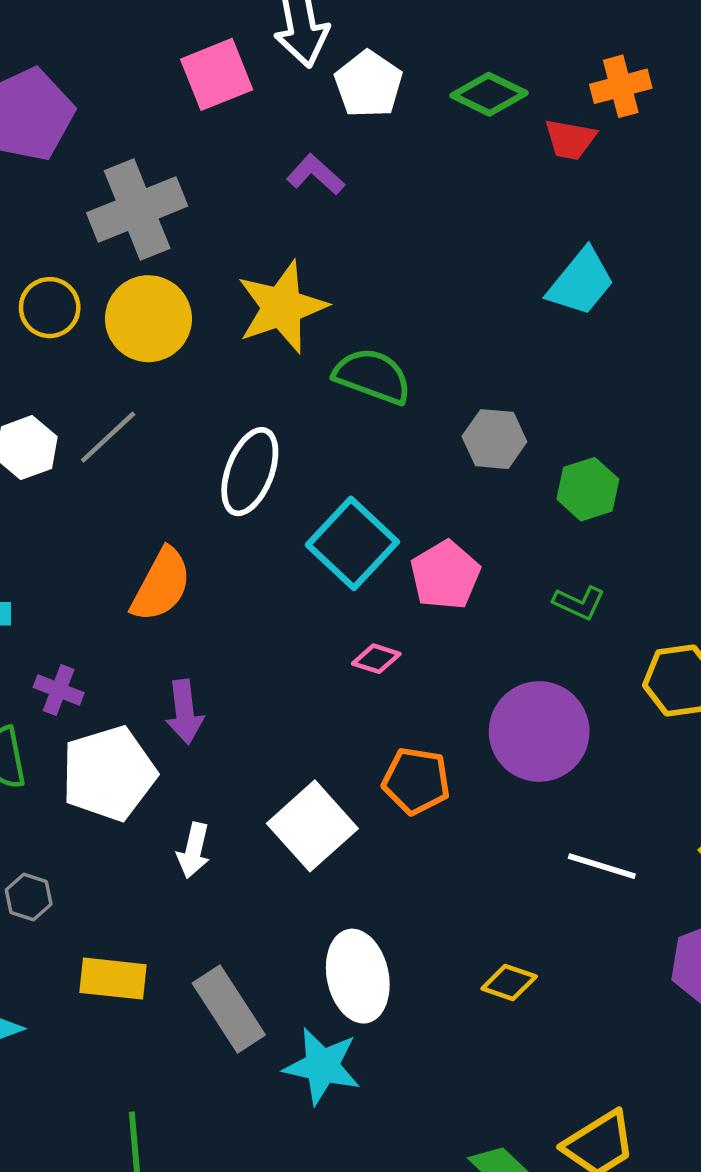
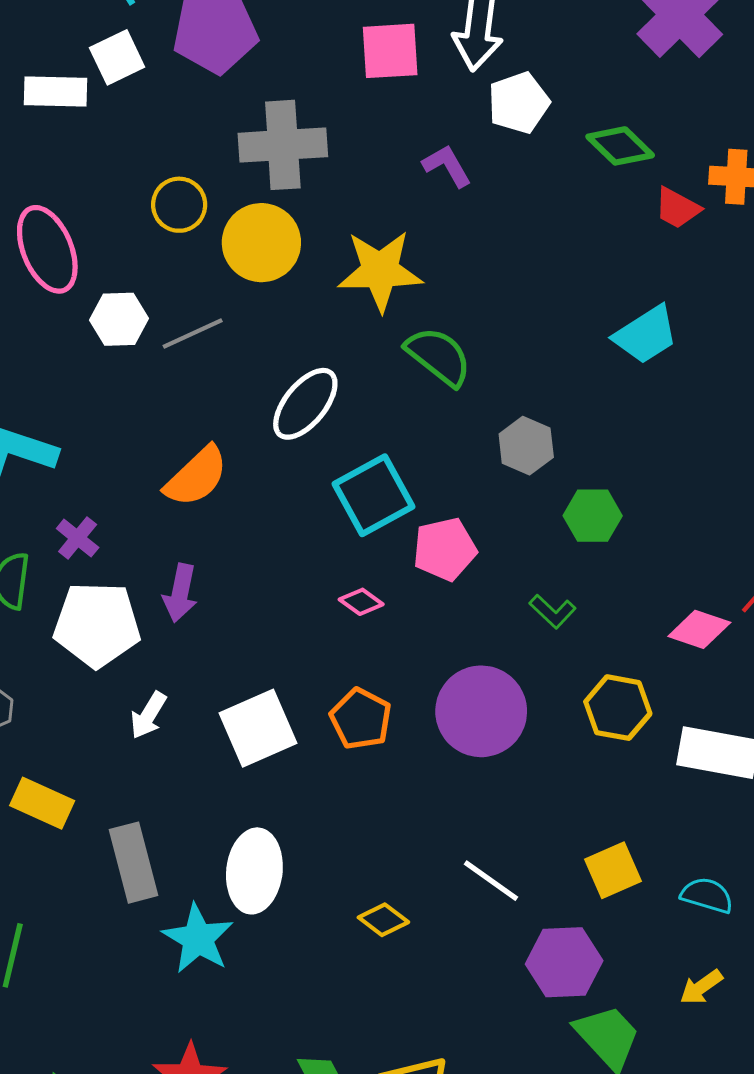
white line: (602, 866) -> (491, 881), moved

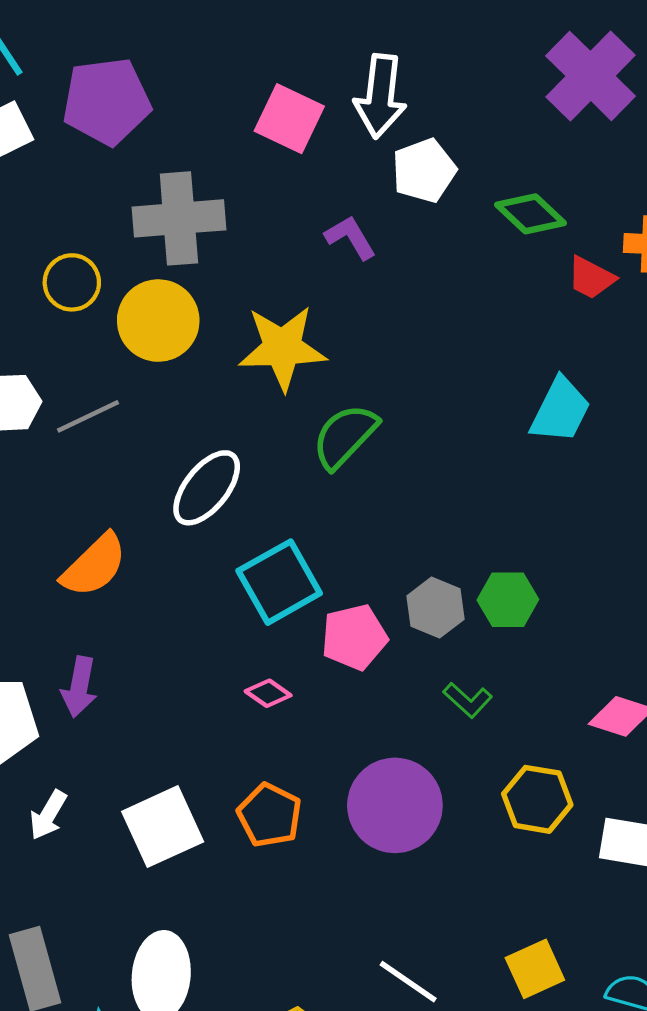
pink square: (390, 51) -> (289, 119), turned 30
cyan trapezoid: (646, 335) -> (560, 410), turned -30
green semicircle: (439, 356) -> (345, 436), turned -84
gray hexagon: (526, 446) -> (435, 608), moved

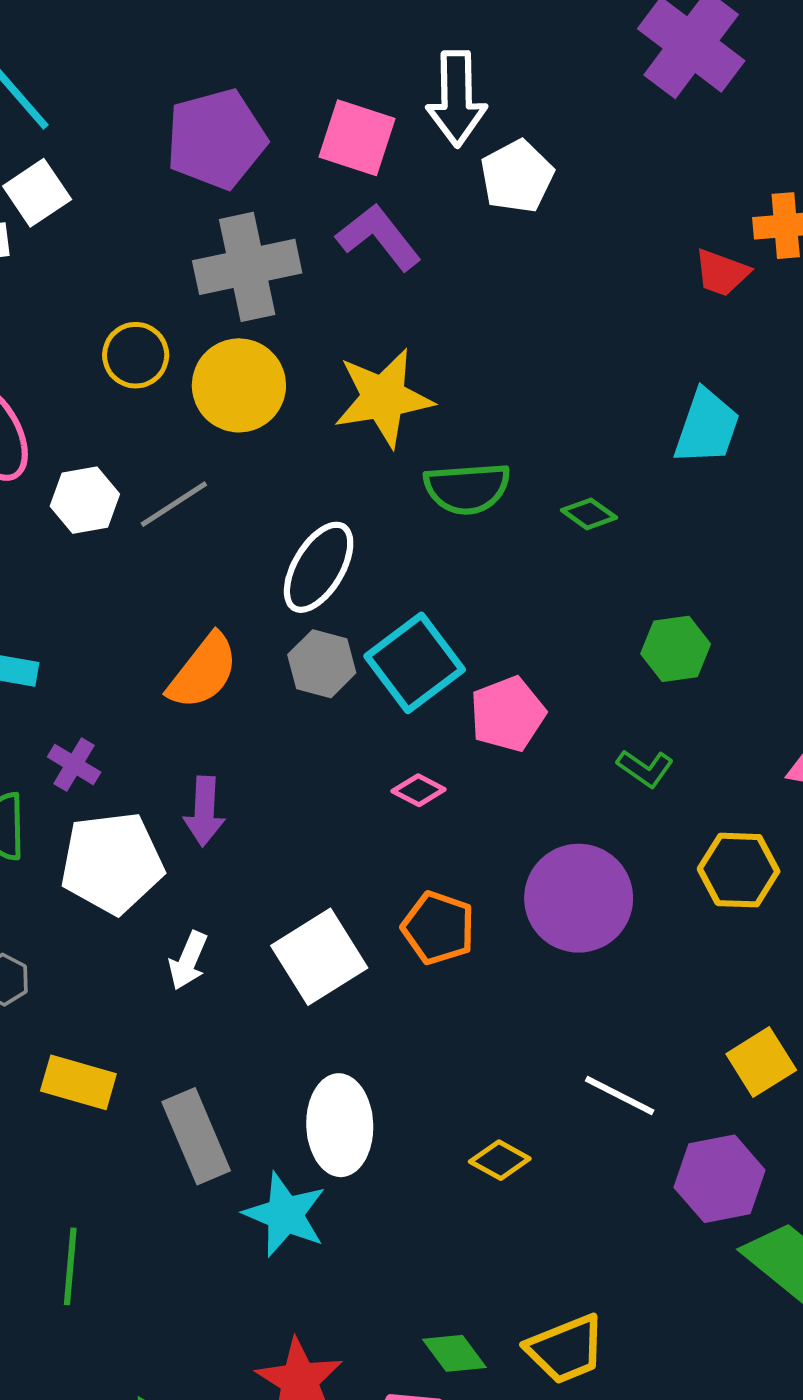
purple pentagon: (107, 101) -> (216, 139), moved
green diamond: (530, 214) -> (589, 514), moved, size x0.7
purple L-shape: (350, 237) -> (379, 237), moved, size x1.4
green semicircle: (345, 436) -> (467, 488), turned -130
gray hexagon: (435, 608) -> (322, 664), moved

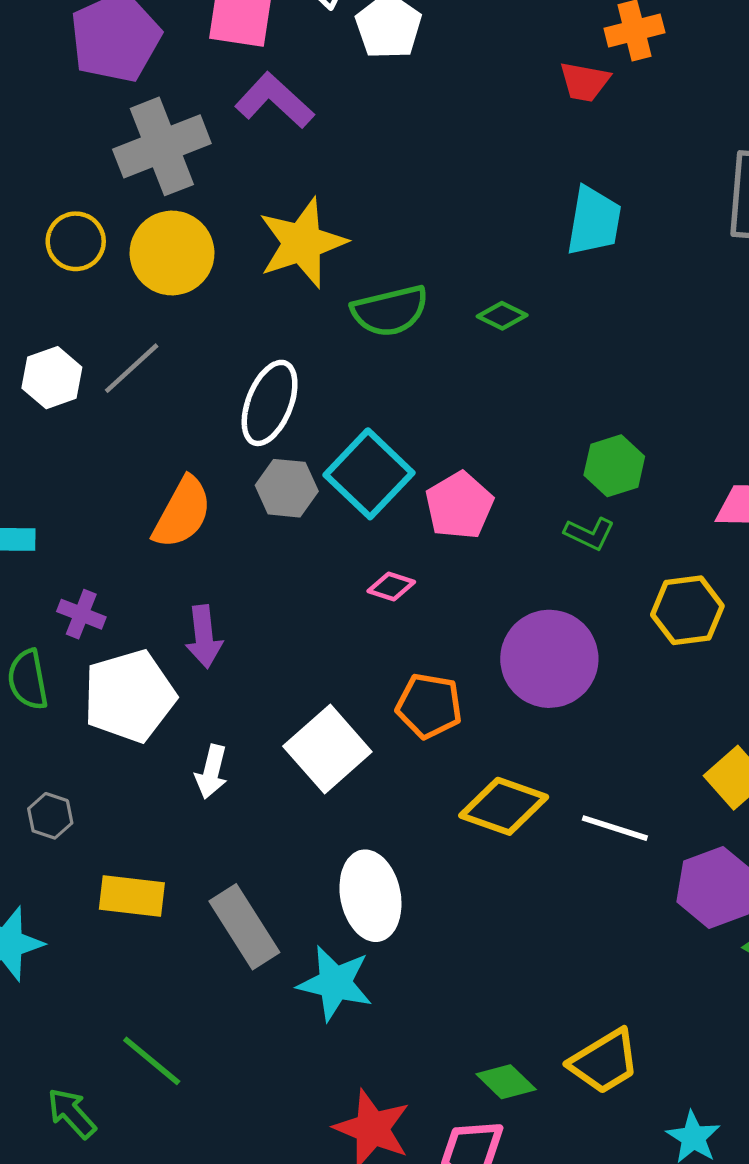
green hexagon: (676, 649) -> (614, 466), moved
yellow diamond: (500, 1160) -> (504, 806), moved, size x1.6
green line: (70, 1266) -> (152, 1061), turned -46

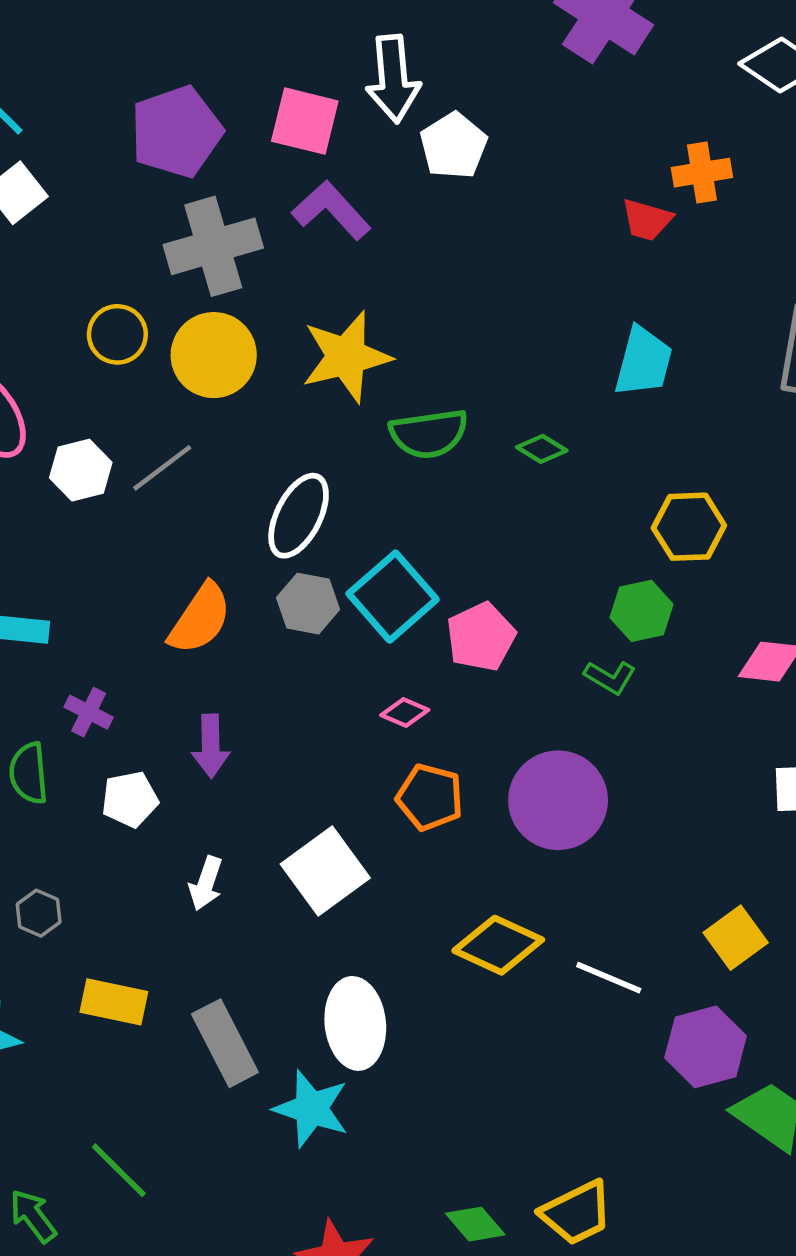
yellow hexagon: (687, 610) -> (689, 527), moved
white pentagon: (129, 696) -> (130, 799), size x0.6
orange pentagon: (429, 706) -> (430, 797), moved

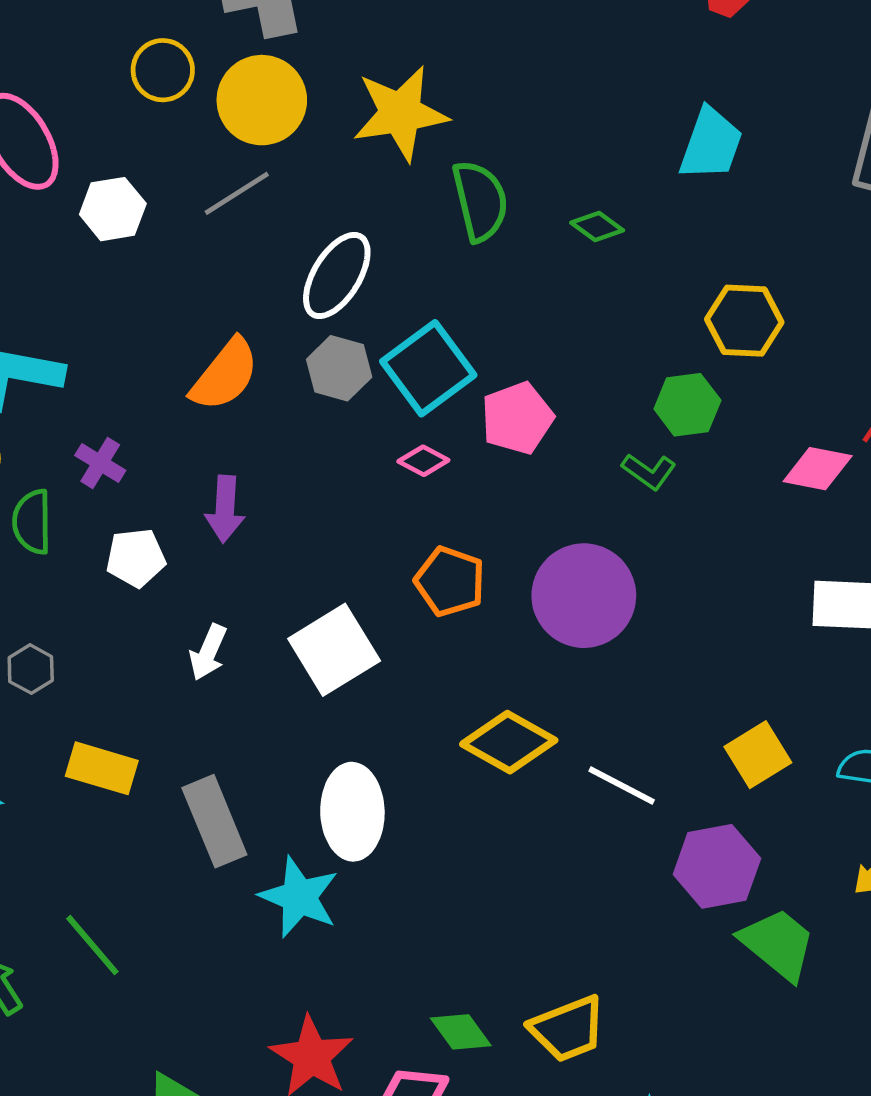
green semicircle: (429, 434) -> (480, 201), turned -100
gray line: (162, 468) -> (237, 193), moved
pink diamond: (405, 713) -> (423, 461), moved

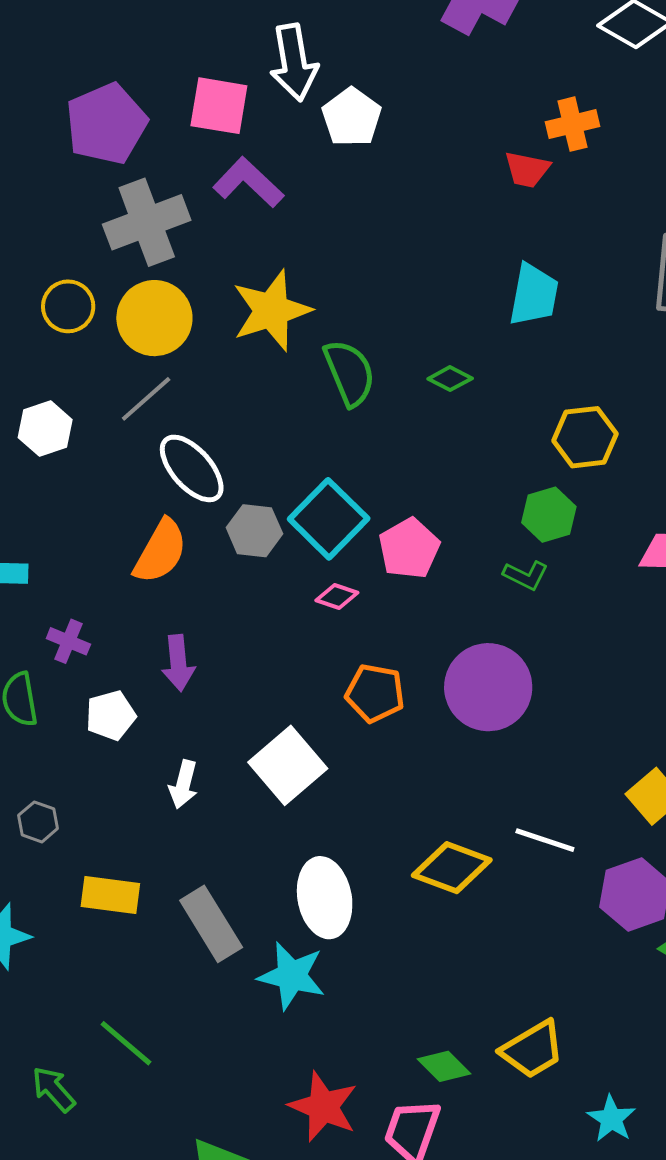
white ellipse: (337, 276) -> (192, 468), moved, turned -64
yellow diamond: (509, 742) -> (452, 868), moved

